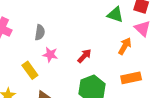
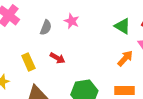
pink star: (50, 55) -> (72, 21), moved
red arrow: (84, 56) -> (57, 58), moved, turned 64

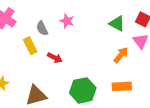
gray semicircle: (46, 27) -> (42, 28), turned 136
yellow rectangle: (28, 62) -> (30, 46), moved

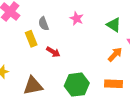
pink star: (67, 21) -> (77, 18), moved

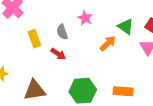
gray semicircle: (44, 24) -> (62, 32), moved
orange arrow: (115, 54) -> (108, 43), moved

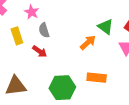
pink star: (85, 18) -> (32, 12), moved
orange rectangle: (123, 91) -> (97, 78), moved

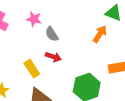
yellow rectangle: (17, 36) -> (32, 69), moved

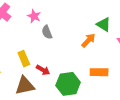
red arrow: (53, 57) -> (43, 70), moved

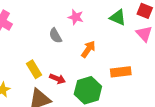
pink star: (34, 16) -> (76, 17), moved
orange arrow: (88, 40) -> (88, 49), moved

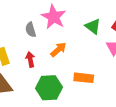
pink star: (76, 17) -> (54, 17), size x1.6
red arrow: (57, 79) -> (30, 59), moved, turned -136

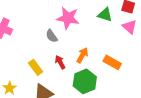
orange arrow: (58, 50) -> (82, 55), moved
orange rectangle: (84, 78) -> (112, 62), turned 42

